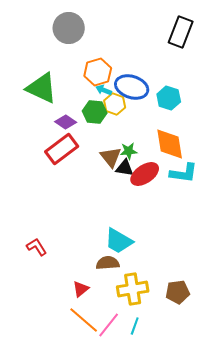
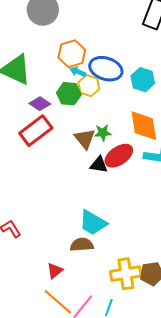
black triangle: (125, 168) -> (99, 165), moved
yellow cross: (133, 289) -> (126, 274), moved

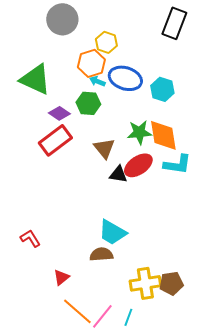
yellow hexagon: (89, 86) -> (106, 42), moved
green star: (103, 133) -> (139, 132), moved, size x1.4
red triangle: (55, 271) -> (61, 277), moved

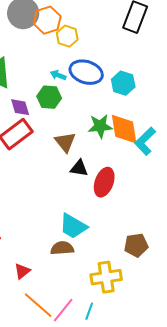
orange hexagon: (91, 63) -> (47, 20), moved
purple diamond: (59, 113) -> (20, 107), turned 40
cyan L-shape: (177, 164) -> (145, 141), moved, turned 128
red ellipse: (138, 165) -> (104, 182), moved, turned -36
brown pentagon: (171, 283) -> (136, 245), moved

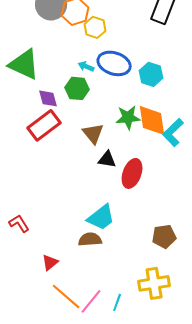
cyan trapezoid: (73, 226) -> (101, 217), turned -68
yellow cross: (106, 277) -> (154, 283), moved

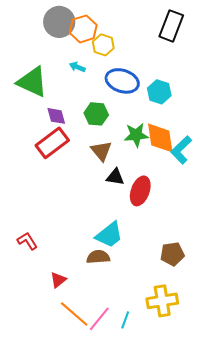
cyan arrow: (86, 66) -> (77, 67), moved
green hexagon: (77, 88) -> (96, 114), moved

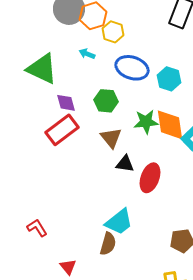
brown semicircle: (98, 257) -> (108, 244), turned 110
red triangle: (58, 280) -> (68, 267), turned -30

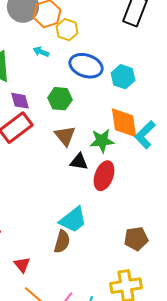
green star: (146, 122) -> (102, 141), moved

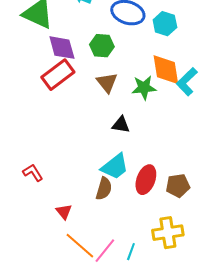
purple diamond: (20, 101) -> (62, 48), size x1.4
black triangle: (79, 162) -> (121, 125), moved
red ellipse: (104, 176) -> (146, 180), moved

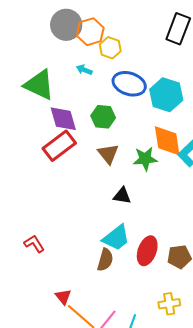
cyan hexagon: (165, 24) -> (166, 95), size x1.4
red triangle: (64, 212) -> (63, 297), moved
yellow cross: (168, 233) -> (169, 304), size x0.7

